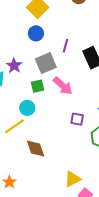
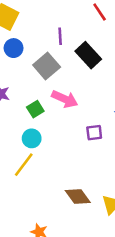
purple line: (65, 46) -> (60, 36), moved
gray square: (46, 63) -> (47, 66), moved
brown diamond: (36, 148) -> (78, 196), moved

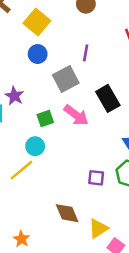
black rectangle: (88, 55) -> (108, 98), moved
purple square: (94, 133) -> (96, 178), moved

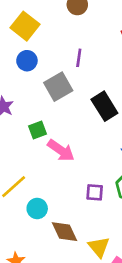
pink arrow: (76, 115) -> (61, 150), moved
cyan circle: (35, 146) -> (37, 208), moved
yellow triangle: (98, 228) -> (99, 247), turned -35

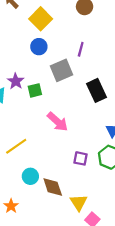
green square: (37, 130) -> (35, 90), moved
cyan circle: (37, 208) -> (30, 176), moved

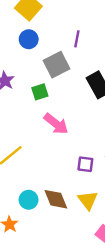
green square: (35, 90) -> (40, 92), moved
cyan circle: (30, 176) -> (29, 200), moved
yellow triangle: (79, 203) -> (88, 200), moved

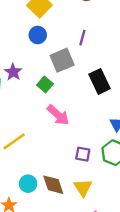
green square: (40, 92) -> (45, 84), turned -35

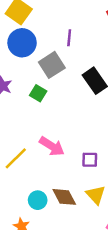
blue circle: (38, 35) -> (22, 43), size x1.5
pink arrow: (58, 115) -> (52, 146), moved

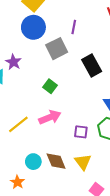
green square: (38, 93) -> (50, 86), moved
pink arrow: (52, 146) -> (50, 117), turned -60

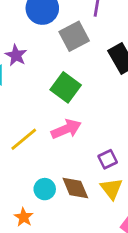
green square: (50, 86) -> (66, 87), size x1.5
purple square: (81, 132) -> (108, 159), moved, turned -32

